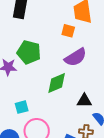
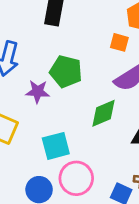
cyan square: (22, 107) -> (56, 146), size x1.5

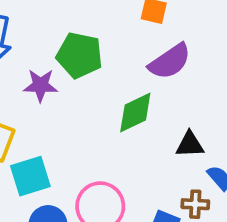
cyan square: (56, 146) -> (30, 176), moved

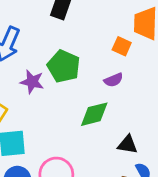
purple semicircle: (170, 61) -> (113, 80), moved, size x0.6

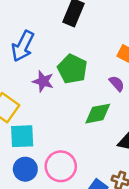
purple semicircle: (113, 80) -> (117, 84), turned -112

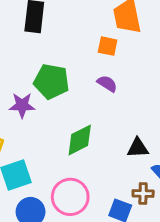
green diamond: (98, 114) -> (80, 140), moved

